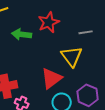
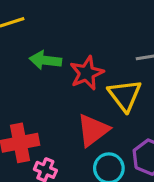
red star: (49, 22) -> (87, 73), moved

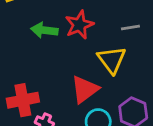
red star: (87, 73) -> (79, 25), moved

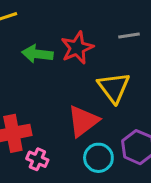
gray line: (130, 28) -> (129, 36), moved

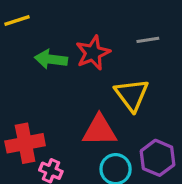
red triangle: (83, 121) -> (99, 130), turned 36

